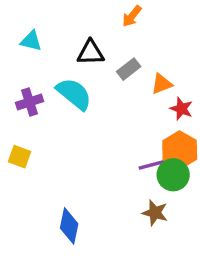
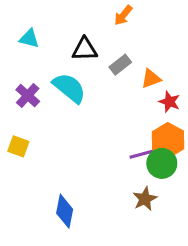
purple cross: (29, 102) -> (28, 96), turned -30
brown star: (155, 213) -> (145, 199), turned 30

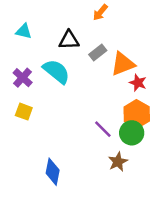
orange triangle: (151, 79) -> (123, 64), size x1.5
yellow square: (18, 146) -> (24, 112), moved
purple line: (142, 154) -> (103, 129), moved, turned 60

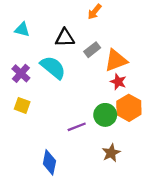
red star: (138, 83) -> (118, 82), moved
purple line: (103, 129) -> (77, 127), moved, turned -66
green circle: (132, 133) -> (105, 115), moved

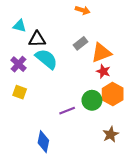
orange arrow: (95, 12) -> (83, 10), turned -112
black triangle: (65, 38) -> (37, 39), moved
brown star: (111, 153) -> (111, 134), moved

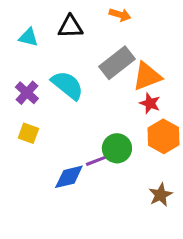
black triangle: (37, 39) -> (70, 27), moved
gray rectangle: (81, 43) -> (117, 63), size x1.6
green circle: (92, 100) -> (117, 148), moved
blue diamond: (43, 142) -> (69, 177), moved, turned 65

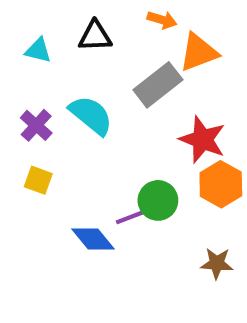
orange triangle: (147, 76) -> (199, 52), moved
red star: (150, 103) -> (203, 140), size x1.6
blue diamond: (69, 177) -> (93, 239), turned 64
brown star: (160, 195) -> (217, 263), turned 30

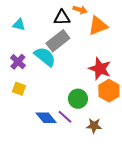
black triangle: (95, 36) -> (62, 18), moved
gray rectangle: (158, 85) -> (58, 41), moved
purple line: (132, 217) -> (65, 117), moved, turned 63
brown star: (217, 263) -> (94, 126), moved

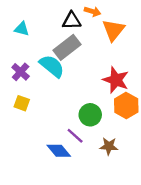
orange triangle: (98, 26) -> (113, 30), turned -30
blue diamond: (46, 118) -> (59, 151), moved

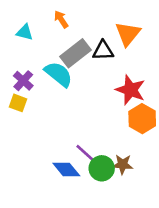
orange arrow: (93, 11) -> (61, 19), moved, turned -140
black triangle: (72, 21) -> (103, 51), moved
yellow square: (22, 103) -> (18, 103), moved
green circle: (90, 115) -> (102, 168), moved

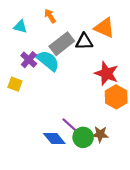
orange triangle: (128, 34) -> (104, 28), turned -45
purple cross: (23, 81) -> (29, 60), moved

